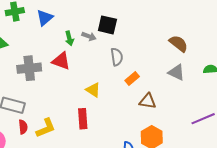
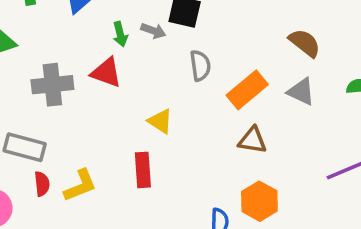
orange rectangle: (132, 79) -> (247, 90), moved, size x1.6

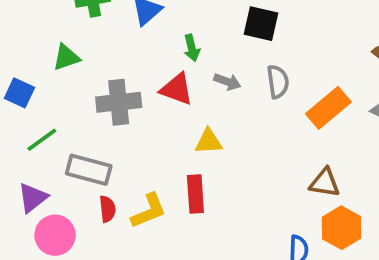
gray arrow: (153, 31) -> (227, 82), moved
yellow triangle: (160, 121) -> (209, 142), moved, turned -36
brown triangle: (252, 140) -> (325, 183), moved
red rectangle: (143, 170) -> (195, 194), moved

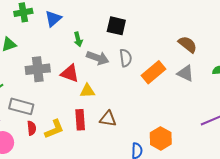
gray arrow: (227, 82) -> (98, 58), size x1.5
red triangle: (177, 89) -> (70, 73), moved
brown triangle: (325, 183) -> (108, 119), moved

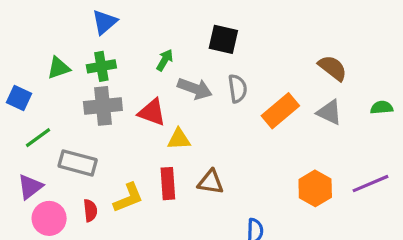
green cross: (23, 12) -> (101, 66), moved
blue triangle: (53, 19) -> (105, 22), moved
green arrow: (78, 39) -> (165, 60), turned -136
red semicircle: (32, 128) -> (90, 210), moved
orange hexagon: (161, 138) -> (315, 188), moved

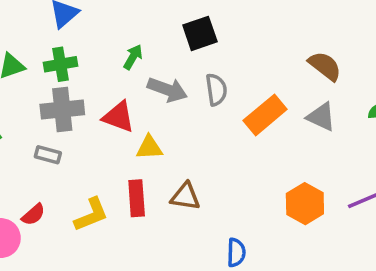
black square: (223, 39) -> (200, 33), turned -32
gray rectangle: (78, 163) -> (48, 155), moved, size x0.6
red semicircle: (90, 210) -> (33, 215), moved, turned 55

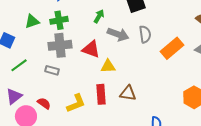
red semicircle: (33, 215) -> (44, 103), turned -104

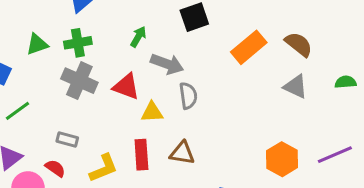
gray semicircle: (145, 34) -> (188, 96), moved
gray cross: (60, 45) -> (79, 81), turned 30
orange rectangle: (172, 48) -> (249, 47), moved
gray rectangle: (52, 70) -> (67, 140), moved

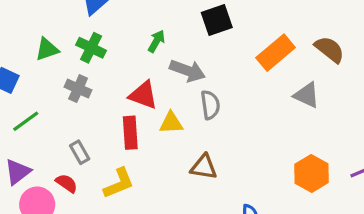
green cross: (78, 43) -> (91, 48), turned 36
gray cross: (79, 81) -> (78, 89), moved, size x0.7
gray triangle: (296, 87) -> (307, 95), moved
gray rectangle: (67, 140) -> (80, 152), turned 45
red rectangle: (141, 155) -> (130, 133), moved

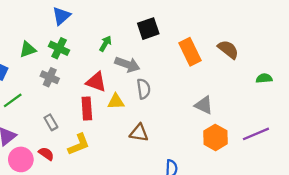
orange rectangle: (276, 53) -> (190, 52), turned -76
gray triangle: (307, 95) -> (204, 105), moved
red semicircle: (67, 183) -> (46, 154), moved

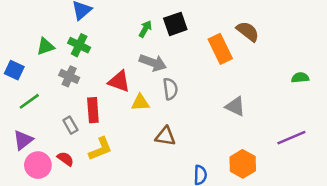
green arrow: (105, 44) -> (145, 29), moved
brown semicircle: (228, 49) -> (248, 31), moved
red rectangle: (87, 109) -> (93, 110), moved
orange hexagon: (215, 137) -> (243, 164), moved

